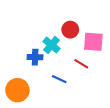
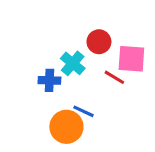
red line: (81, 64) -> (114, 77), moved
orange circle: (17, 90) -> (66, 127), moved

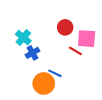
cyan cross: (73, 63) -> (23, 38), moved
blue cross: (49, 80) -> (32, 53), turned -32

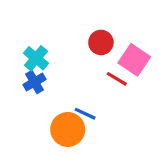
pink square: (87, 39) -> (134, 60), turned 30
blue cross: (32, 53) -> (34, 82), moved

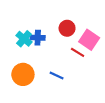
blue cross: (34, 82) -> (38, 38), moved, turned 32
orange circle: (68, 129) -> (23, 74), moved

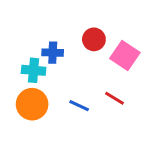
cyan cross: (24, 39) -> (34, 70), moved, turned -35
red line: (78, 52) -> (115, 98), moved

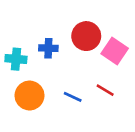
red circle: (94, 39) -> (86, 36), size x1.4
cyan cross: (34, 70) -> (16, 59), moved

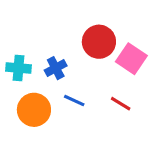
blue cross: (48, 48) -> (56, 68), moved, turned -30
blue line: (73, 97) -> (74, 101), moved

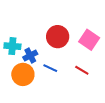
red circle: (99, 42) -> (58, 37), moved
blue cross: (56, 68) -> (30, 56), moved

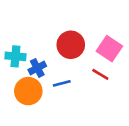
blue line: (50, 68) -> (62, 83), turned -40
red line: (82, 70) -> (100, 74), moved

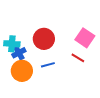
red circle: (71, 45) -> (44, 39), moved
blue cross: (37, 68) -> (19, 53), moved

